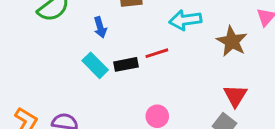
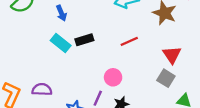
red line: (157, 53) -> (129, 41), moved

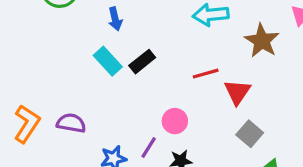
black rectangle: (84, 40) -> (142, 62), turned -30
red triangle: (172, 55) -> (237, 92), moved

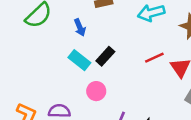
pink circle: (175, 121) -> (96, 91), moved

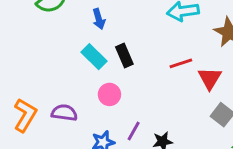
black rectangle: (105, 56) -> (124, 55), turned -72

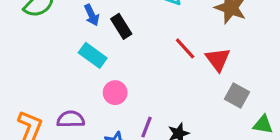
black rectangle: (124, 55) -> (121, 26), moved
red line: (181, 63) -> (185, 48), turned 75

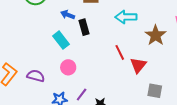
blue arrow: (92, 15) -> (68, 15), turned 120
gray square: (237, 96) -> (155, 91), moved, turned -35

